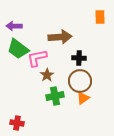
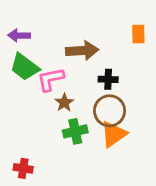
orange rectangle: (100, 17) -> (138, 34), moved
orange triangle: (83, 98) -> (114, 134), size x1.5

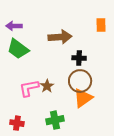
pink L-shape: (51, 79) -> (29, 88), moved
brown star: (64, 103) -> (47, 86), moved
green cross: (75, 131) -> (55, 120), moved

